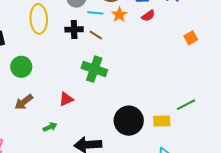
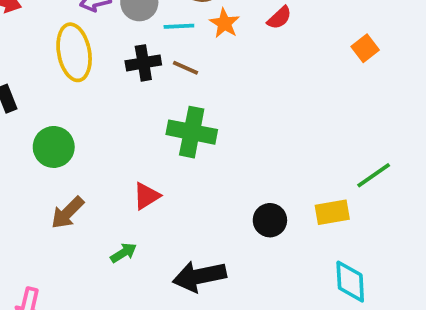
black circle: (129, 121) -> (270, 220), size x0.6

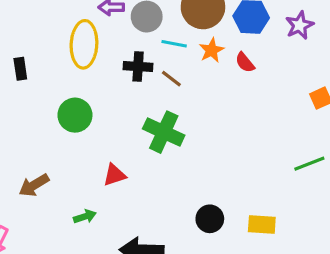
red semicircle: (279, 18) -> (245, 62), moved, turned 80
green circle: (54, 147) -> (75, 115), moved
green line: (374, 175) -> (309, 164), moved
brown arrow: (68, 213) -> (34, 185), moved

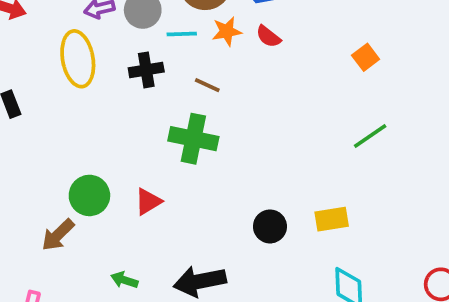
orange star: (212, 50) -> (227, 31), turned 30
brown line: (171, 79) -> (207, 85), moved
green circle: (75, 115) -> (89, 195), moved
green arrow: (85, 216) -> (124, 280), moved, turned -130

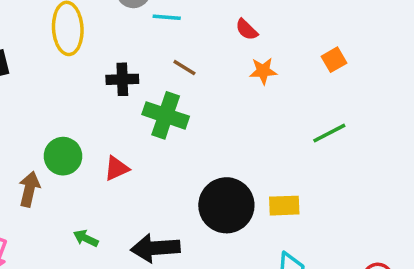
orange star: (227, 31) -> (263, 71), moved
black cross: (146, 70) -> (122, 79), moved
black circle: (270, 226) -> (226, 205), size x1.8
brown arrow: (58, 235) -> (29, 189), turned 140

